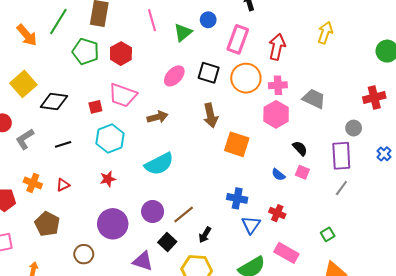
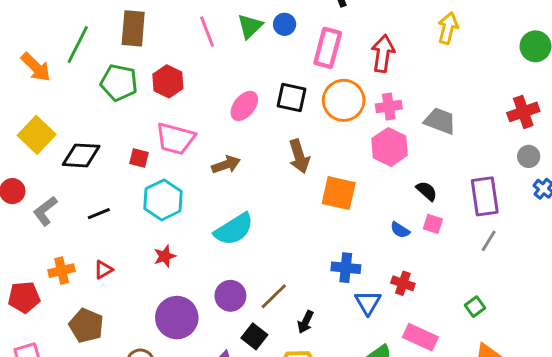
green triangle: (183, 33) -> (250, 26), moved
red square: (95, 107) -> (139, 158), turned 32
gray circle: (354, 128) -> (529, 156), moved
orange cross: (33, 183) -> (62, 271), turned -30

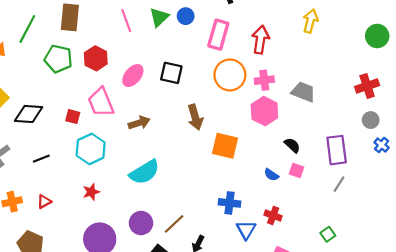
black square: (292, 98) -> (171, 73), moved
pink ellipse: (244, 106) -> (133, 76), moved
pink trapezoid: (175, 139) -> (101, 102), turned 52

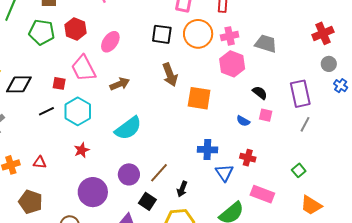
black square: (171, 73) -> (162, 34), moved
black line: (41, 159) -> (46, 111), moved
red triangle: (44, 202) -> (40, 162), turned 40

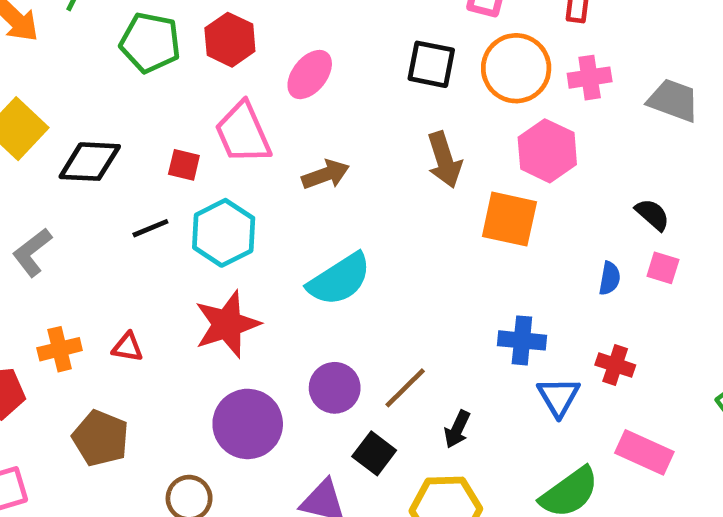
pink hexagon: (232, 64) -> (547, 151), moved
blue semicircle: (243, 121) -> (610, 278), turned -112
red star: (82, 150) -> (227, 324), size x1.8

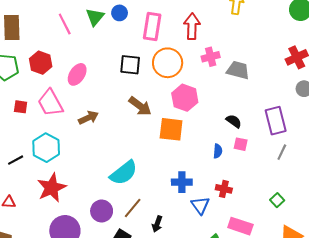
pink cross: (590, 78) -> (211, 57), moved
brown arrow: (444, 160) -> (140, 106), turned -30
red square: (184, 165) -> (21, 107), moved
black line: (150, 228) -> (16, 160), moved
cyan semicircle: (339, 279) -> (124, 173), moved

